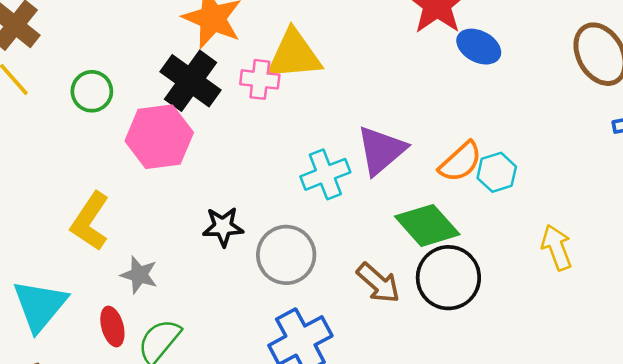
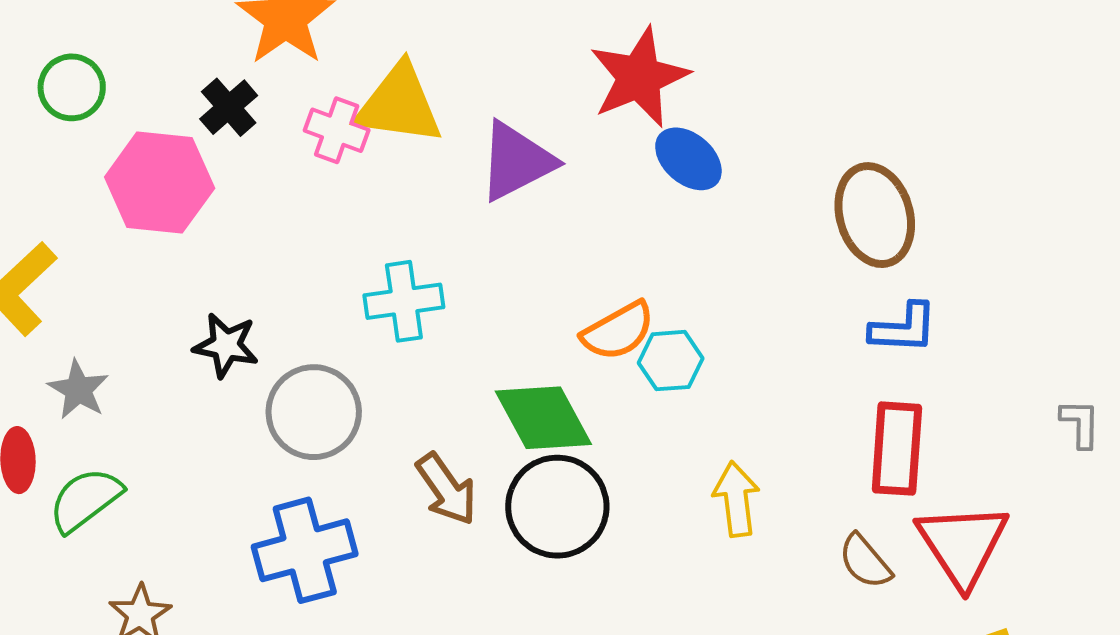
black cross: (191, 81) -> (229, 107), size x0.6
purple triangle: (381, 150) -> (516, 161), moved

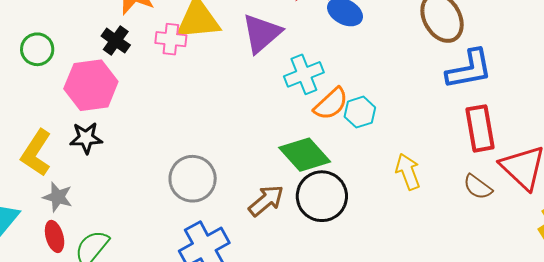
cyan cross: (404, 301) -> (304, 74), moved
blue L-shape: (904, 328) -> (469, 69), size x1.4
black star: (226, 345) -> (86, 138), moved
gray star: (78, 390) -> (58, 197), moved
brown arrow: (447, 489) -> (266, 201), turned -81

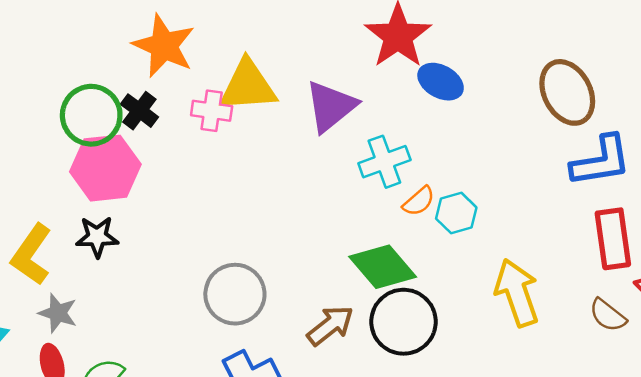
green circle: (37, 49) -> (91, 115), moved, size x1.4
orange semicircle: (331, 104) -> (419, 201), size x0.7
yellow arrow: (408, 172) -> (517, 293), size x1.4

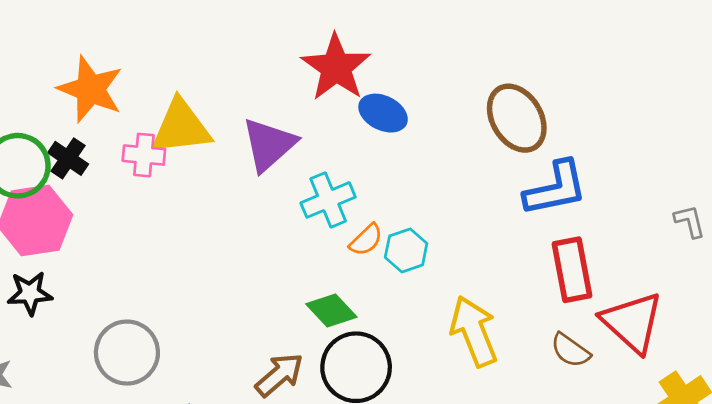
green diamond: (383, 267) -> (331, 310), size x0.7
gray circle: (235, 294) -> (127, 353), moved

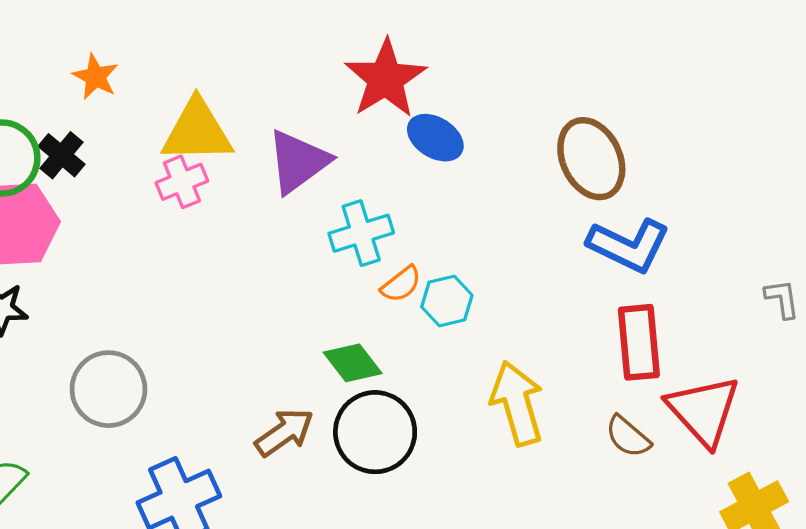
orange star: (90, 89) -> (95, 77), size x0.6
pink cross: (144, 155) -> (182, 182), moved, turned -33
blue L-shape: (556, 188) -> (629, 245), turned 32

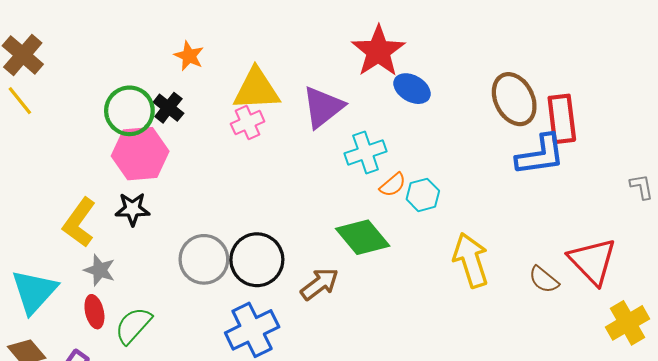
blue L-shape: (629, 245) -> (540, 155), turned -32
red rectangle: (639, 342) -> (562, 119), moved
green diamond: (353, 363) -> (363, 237), size x1.4
black circle: (375, 432) -> (257, 260), moved

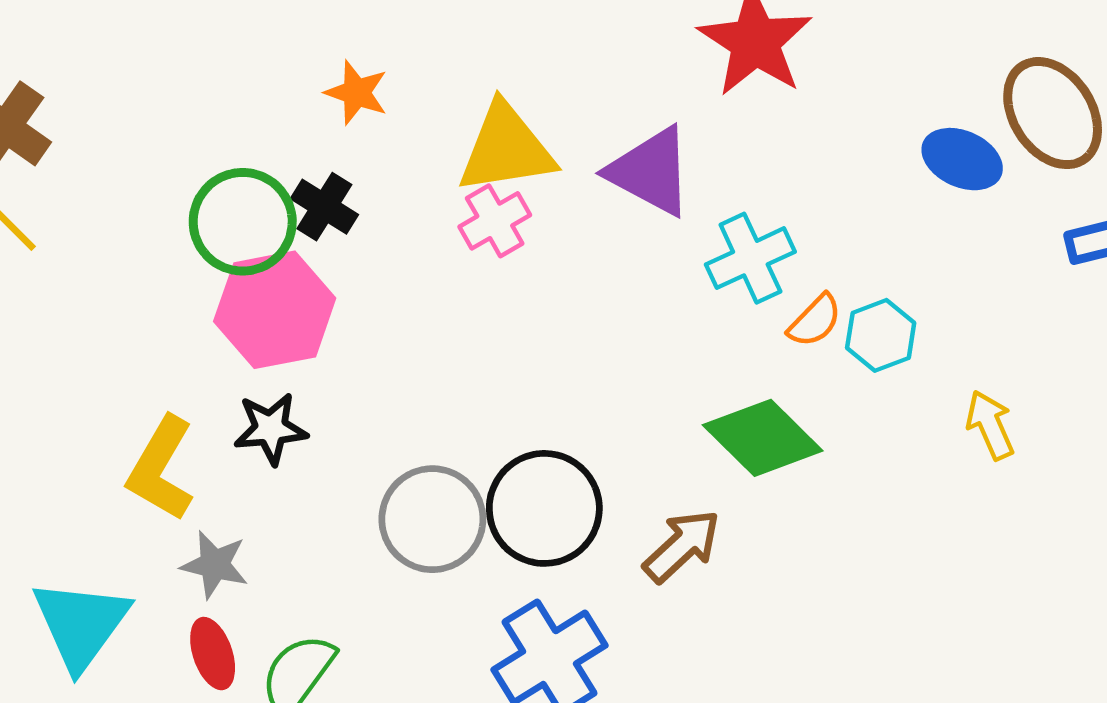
blue ellipse: (412, 89) -> (962, 159), moved
purple triangle: (323, 107) -> (651, 171), turned -48
yellow arrow: (471, 260) -> (990, 425), moved, size x0.6

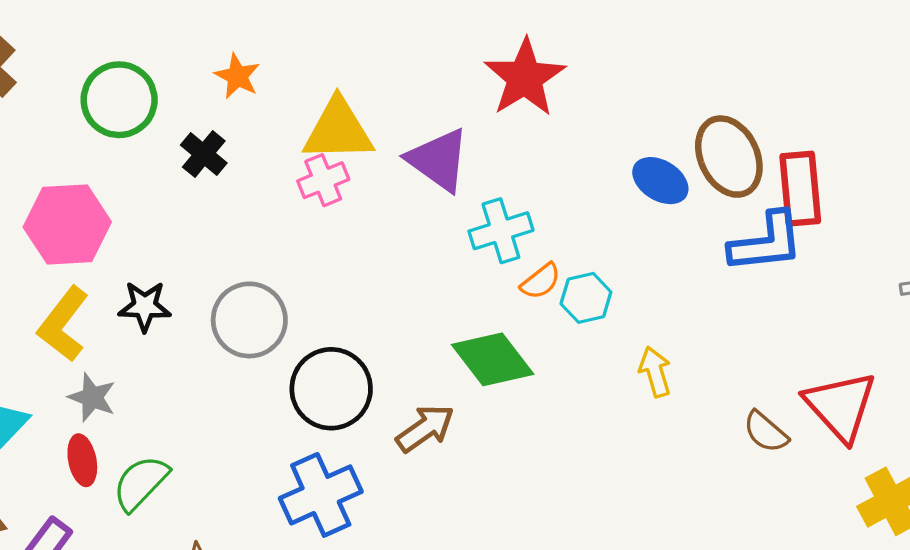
green circle: (243, 222) -> (119, 100), moved
pink hexagon: (275, 310) -> (67, 225), moved
gray circle: (432, 519) -> (249, 320), moved

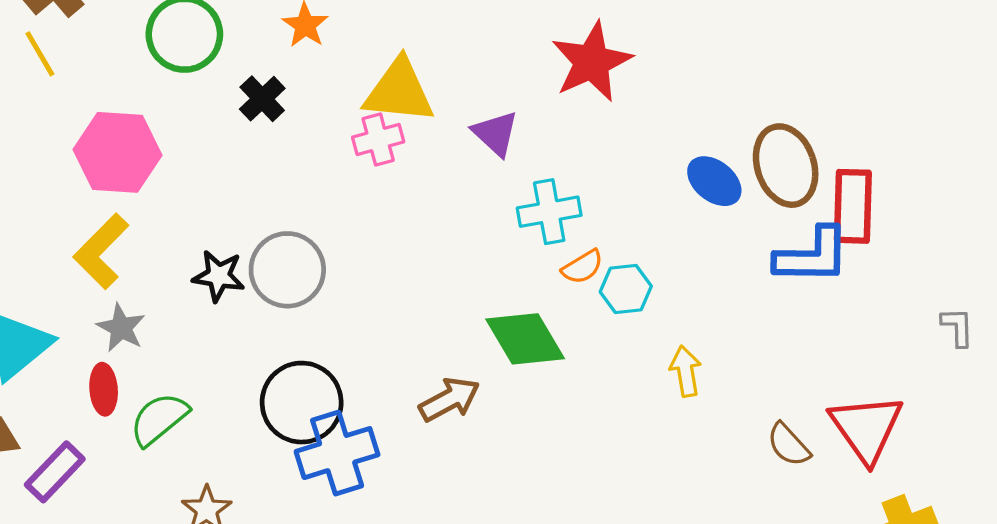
purple triangle: (438, 160) -> (495, 133), size x0.7
black star: (145, 306) -> (219, 276), moved
black circle: (331, 389) -> (302, 403), moved

